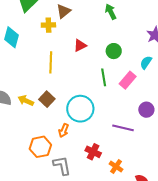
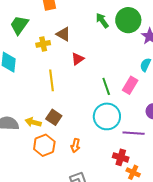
brown triangle: (64, 11) -> (63, 34), moved, turned -42
green circle: (114, 51) -> (128, 20), moved, size x1.6
cyan circle: (80, 109) -> (107, 116), moved
orange hexagon: (40, 147) -> (44, 145), moved
red cross: (93, 152) -> (121, 157), moved

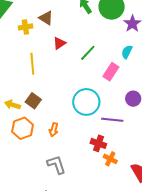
green line: (106, 86) -> (88, 53), moved, turned 60

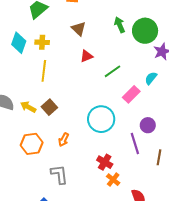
yellow cross: (25, 27) -> (42, 42), moved
yellow line: (32, 64) -> (44, 71), moved
purple line: (112, 120) -> (135, 143), moved, turned 55
orange hexagon: (23, 128) -> (32, 144), moved

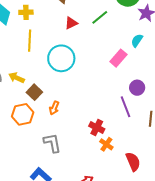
green line: (113, 71) -> (100, 17), moved
brown square: (49, 107) -> (34, 92), moved
cyan circle: (101, 119) -> (61, 58), moved

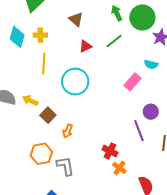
cyan semicircle: (137, 40) -> (151, 64), turned -112
orange hexagon: (23, 114) -> (41, 154), moved

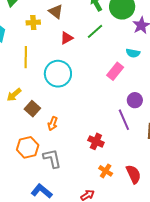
yellow cross: (40, 35) -> (33, 22), moved
yellow arrow: (30, 100) -> (14, 95), turned -63
orange cross: (119, 168) -> (106, 171), moved

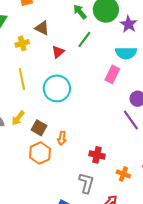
cyan semicircle: (133, 53) -> (126, 53), size x1.5
red cross: (96, 141) -> (97, 155), moved
orange hexagon: (28, 147) -> (40, 153), moved
gray L-shape: (52, 158) -> (86, 183), moved, turned 40

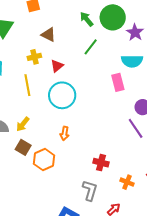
yellow cross: (22, 43) -> (34, 57), moved
red triangle: (58, 52) -> (57, 66), moved
pink rectangle: (112, 74) -> (118, 82), turned -42
brown square: (39, 128) -> (23, 147), moved
orange arrow: (62, 138) -> (65, 133), moved

